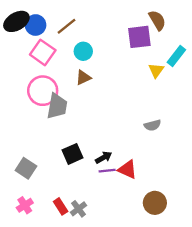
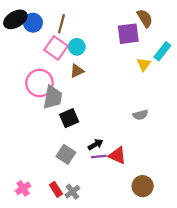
brown line: (67, 26) -> (61, 24), turned -36
pink square: (43, 52) -> (56, 48), moved
black square: (73, 154) -> (69, 118), moved
gray square: (26, 168) -> (66, 154), moved

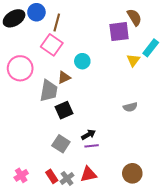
blue circle: (33, 23) -> (36, 12), moved
cyan circle: (77, 47) -> (82, 61), moved
brown triangle: (77, 71) -> (64, 77), moved
pink circle: (39, 83) -> (20, 68), moved
red triangle: (117, 155) -> (88, 174), moved, turned -36

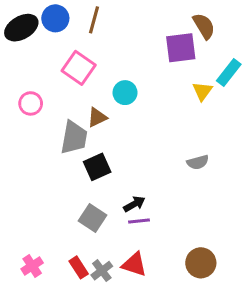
brown line: (57, 22) -> (94, 20), moved
pink circle: (20, 68) -> (31, 103), size x0.6
red triangle: (88, 174) -> (134, 264), turned 30

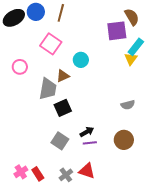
cyan rectangle: (229, 73) -> (136, 47), moved
brown circle: (201, 263) -> (124, 140), moved
red rectangle: (79, 267) -> (38, 174), moved

